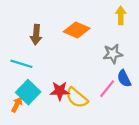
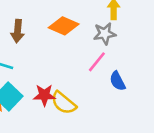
gray star: (113, 54) -> (105, 34), moved
pink line: (107, 89) -> (97, 62), moved

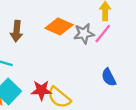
gray star: (105, 34) -> (84, 34), moved
pink line: (97, 62) -> (103, 34), moved

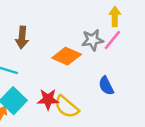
orange diamond: (59, 26) -> (67, 56), moved
blue semicircle: (109, 77) -> (106, 86), moved

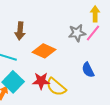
orange diamond: (67, 56) -> (44, 51), moved

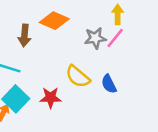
orange diamond: (44, 51) -> (54, 21), moved
yellow semicircle: (56, 87) -> (78, 77), moved

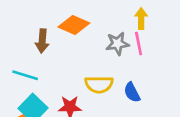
pink line: (115, 38) -> (139, 44), turned -50
yellow semicircle: (78, 77) -> (99, 84), turned -40

